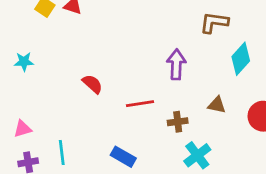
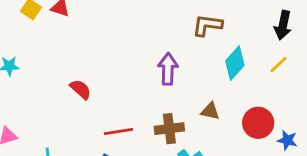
red line: (140, 104) -> (118, 132), moved
brown cross: (178, 122) -> (169, 129), size x1.4

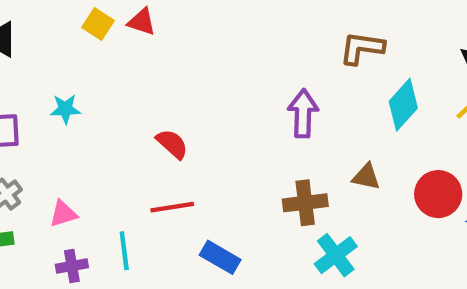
red line: (118, 132) -> (172, 207), moved

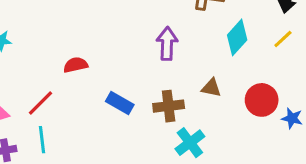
red semicircle: (172, 144) -> (76, 65), turned -55
red line: (172, 207) -> (41, 103), moved, turned -36
blue rectangle: (220, 257) -> (120, 103), moved

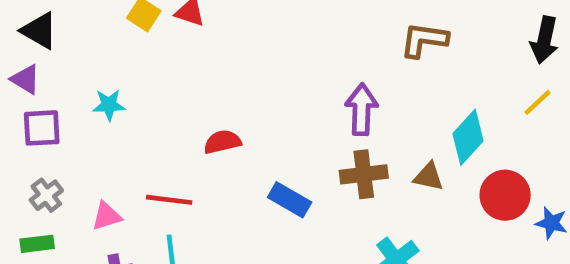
cyan diamond: (237, 37) -> (468, 137), moved
red line: (41, 103) -> (169, 200), turned 52
brown cross: (169, 106) -> (364, 174), moved

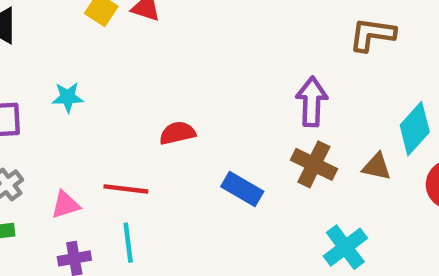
brown cross: (364, 174) -> (314, 164), turned 33

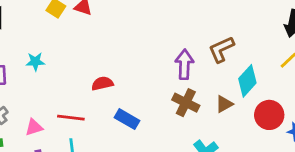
brown L-shape: (372, 34) -> (221, 49), moved, turned -32
brown triangle: (377, 167) -> (224, 104), turned -42
blue rectangle: (242, 189) -> (127, 119), moved

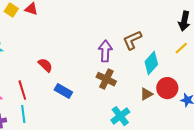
red semicircle: (102, 83) -> (45, 65), turned 56
brown triangle: (224, 104) -> (146, 94), moved
red line: (71, 118) -> (22, 90), turned 66

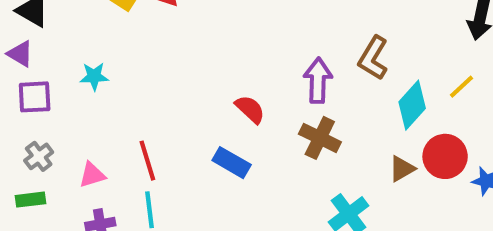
brown L-shape: (132, 40) -> (373, 58), turned -35
yellow line: (181, 48) -> (461, 87), moved
red semicircle: (45, 65) -> (250, 109), moved

